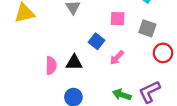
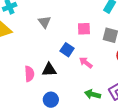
pink arrow: (117, 58) -> (86, 63), turned 88

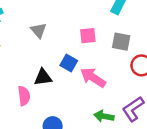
pink arrow: (86, 63) -> (93, 78), size x1.5
black triangle: (49, 70) -> (43, 77), moved

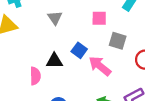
pink square: (88, 36) -> (99, 18), moved
gray square: (121, 42) -> (118, 41), moved

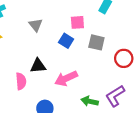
blue square: (79, 50) -> (66, 41), moved
pink arrow: (100, 66) -> (66, 78), moved, turned -60

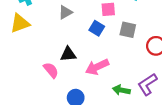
gray triangle: (36, 25) -> (65, 12), turned 40
pink semicircle: (21, 81) -> (51, 70), turned -35

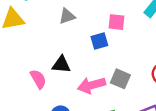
blue square: (97, 28) -> (99, 41), turned 32
gray square: (128, 30) -> (120, 79), moved

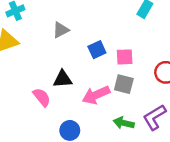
pink square: (117, 22) -> (125, 57), moved

